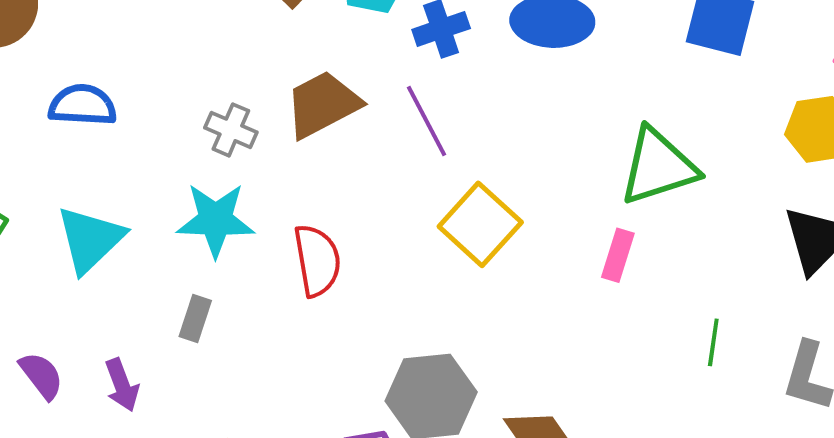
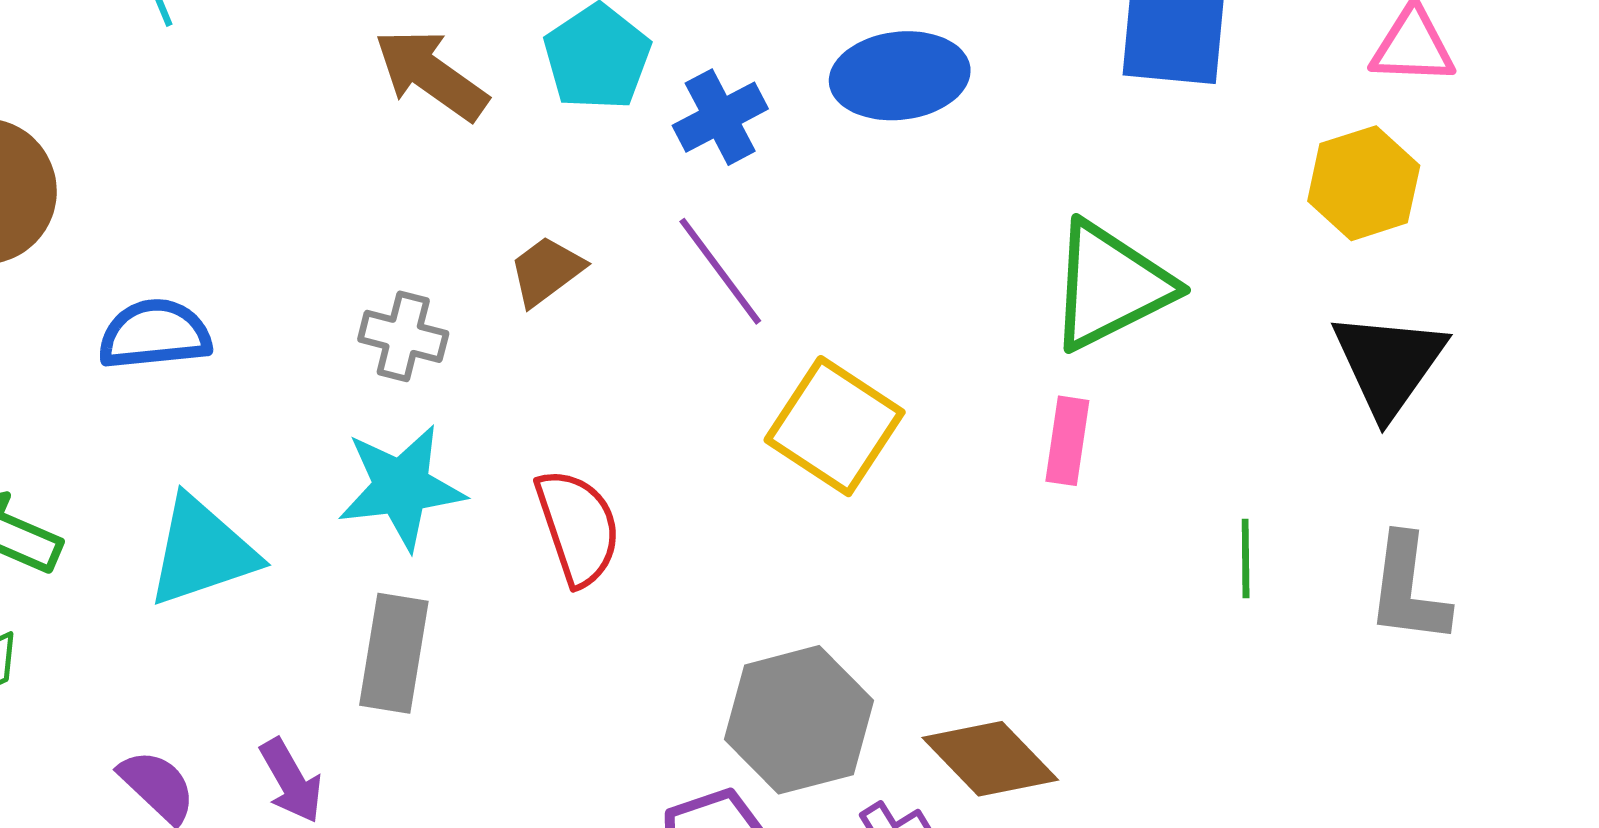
brown trapezoid: (323, 104) -> (546, 271), size x0.6
cyan triangle: (90, 239) -> (202, 551), turned 34
gray rectangle: (195, 318) -> (394, 653), size x1.5

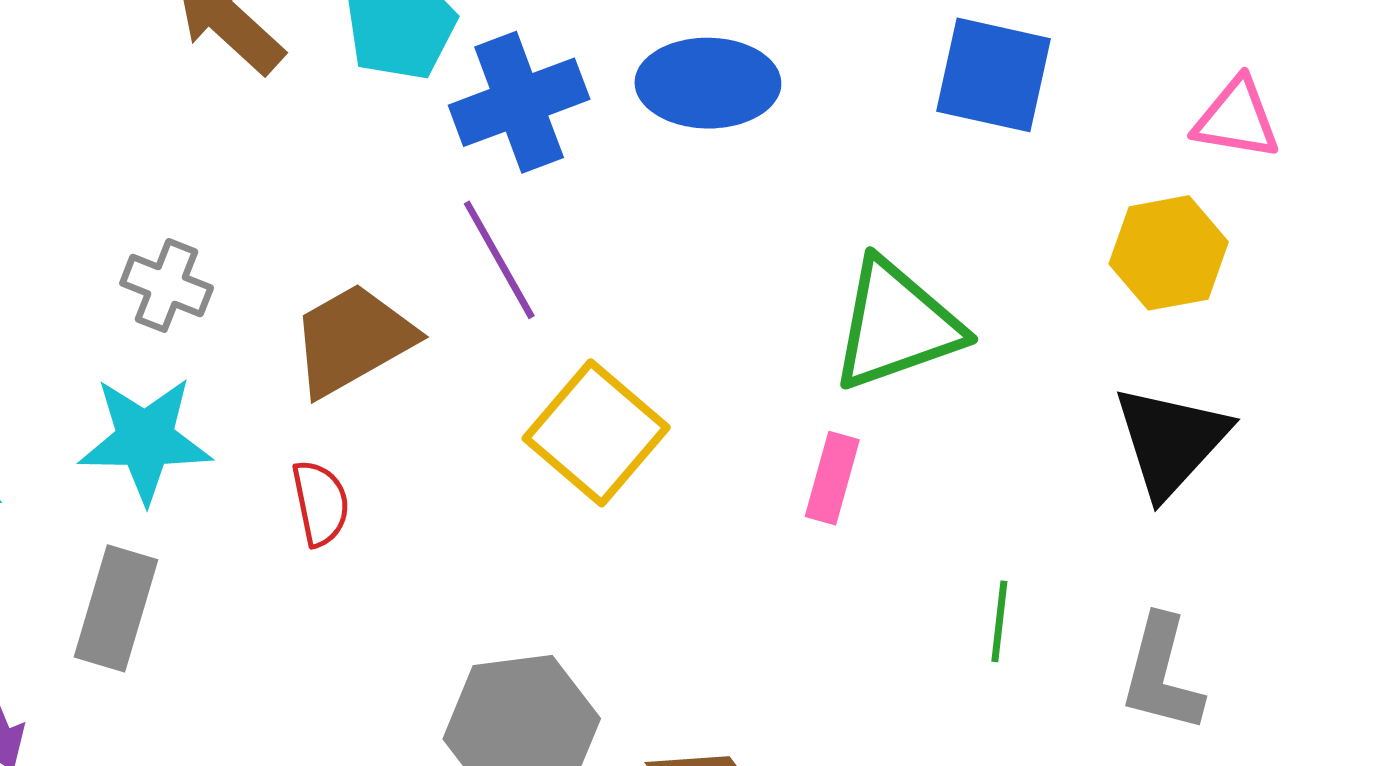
blue cross: (720, 117) -> (519, 102), size x1.4
brown trapezoid: (546, 271) -> (353, 340), moved, size x1.6
red semicircle: (578, 527) -> (320, 503), size x0.7

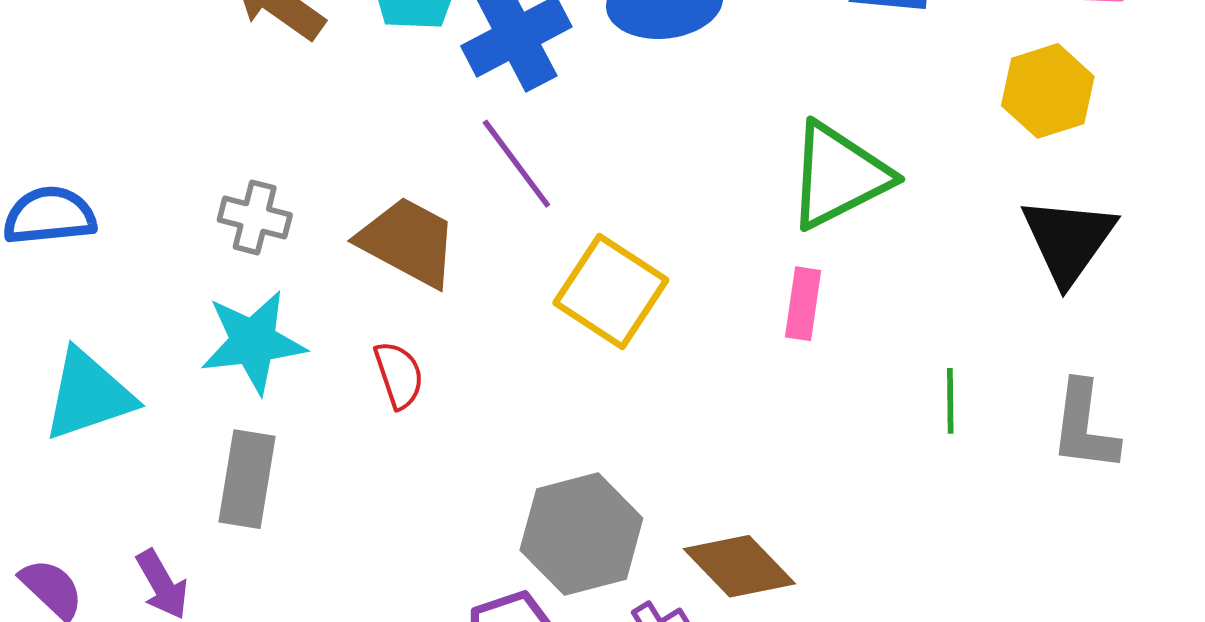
brown trapezoid: (353, 340) -> (408, 242), turned 65

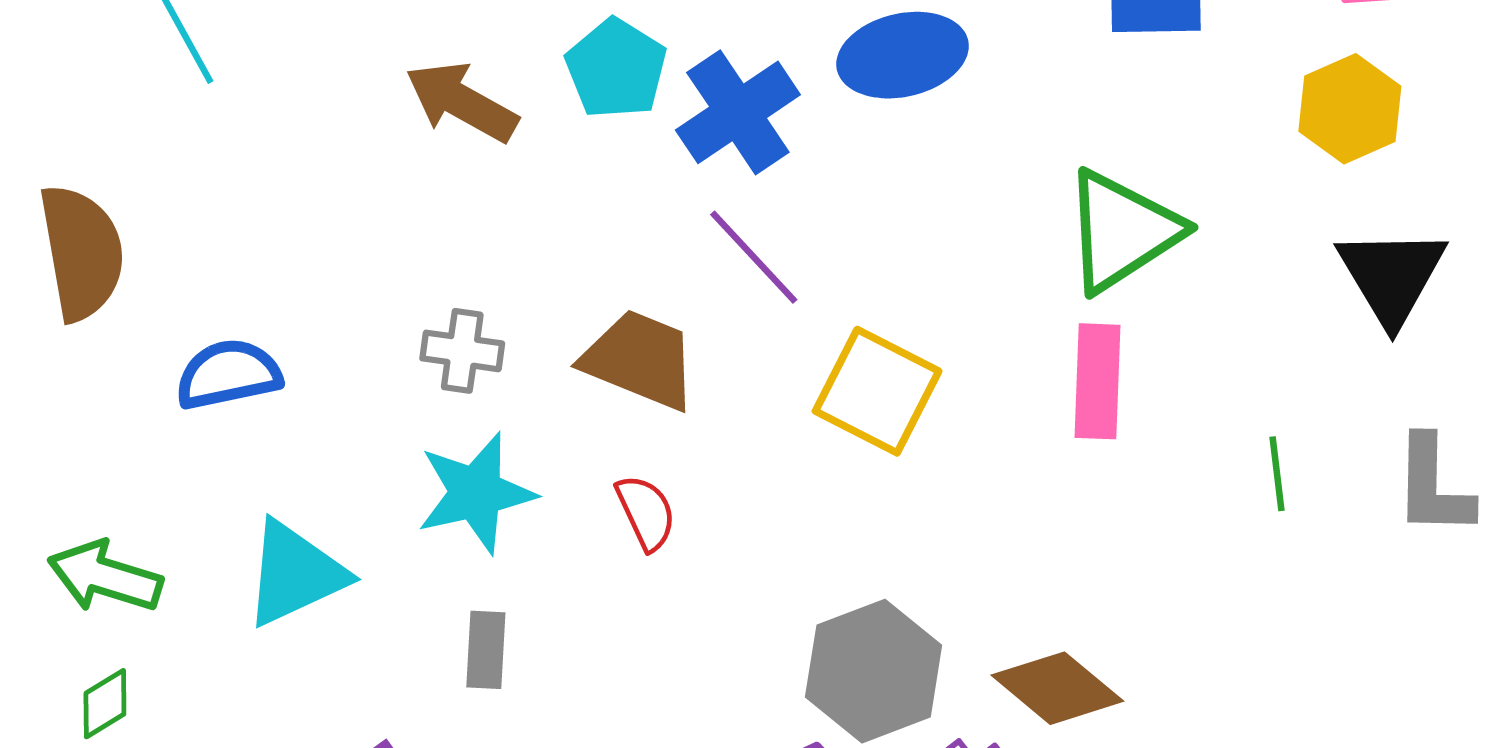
pink rectangle: (803, 304) -> (1097, 381), size x1.4
gray rectangle: (247, 479) -> (486, 650), size x0.7

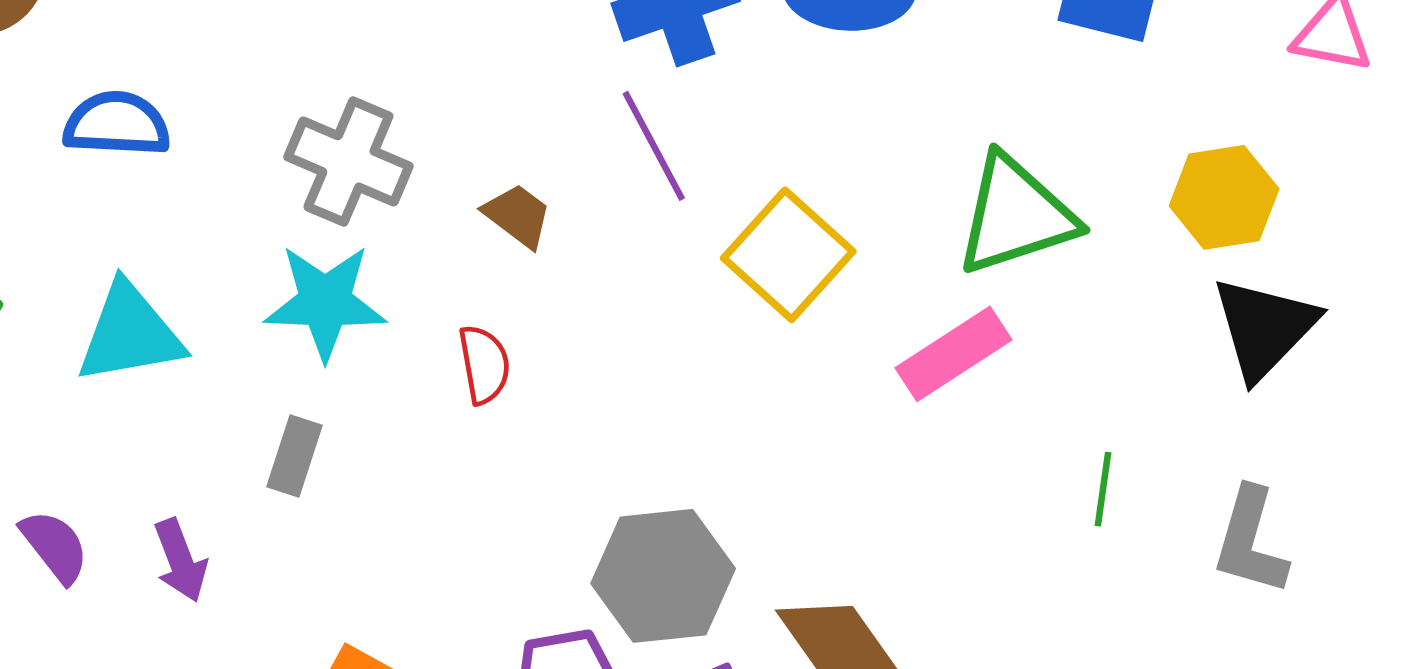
yellow hexagon: (1350, 109) -> (1224, 197), moved
gray cross: (462, 351) -> (348, 161), size x1.5
brown trapezoid: (640, 360) -> (518, 215), size x0.6
pink rectangle: (1097, 381) -> (954, 354), turned 40
yellow square: (877, 391) -> (788, 255), moved

